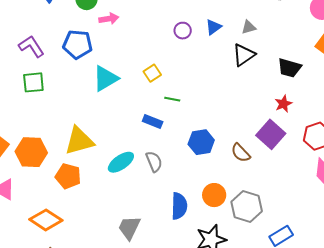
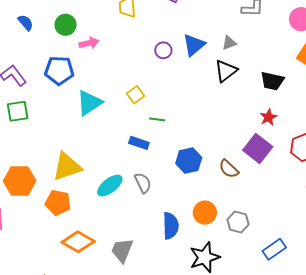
blue triangle: (213, 27) -> (194, 45), size x1.4
gray hexagon: (247, 206) -> (238, 222), size x0.7
orange diamond: (46, 220) -> (78, 242), moved

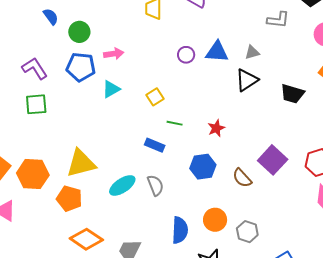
green circle: (66, 25) -> (79, 32), moved
pink arrow: (89, 43) -> (114, 54), moved
blue triangle: (194, 45) -> (217, 52), turned 40
cyan triangle: (89, 103) -> (111, 89), moved, size x0.7
red star: (268, 117) -> (216, 128), moved

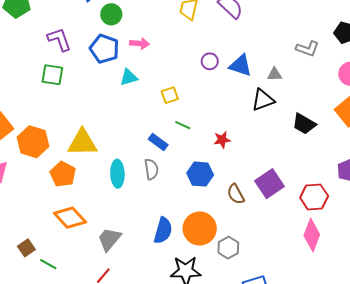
cyan ellipse: (122, 185) -> (117, 174), turned -72
gray semicircle: (155, 185) -> (151, 169), moved
orange circle: (215, 220) -> (200, 229), size x1.4

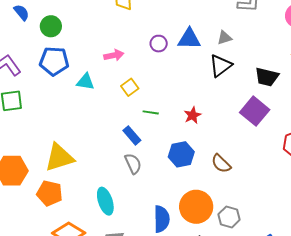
pink arrow: (140, 43) -> (114, 55), moved
cyan triangle: (129, 77) -> (85, 82), turned 42
blue rectangle: (158, 142) -> (132, 135), turned 30
cyan ellipse: (117, 174) -> (105, 201), moved
purple square: (269, 184) -> (255, 111), moved

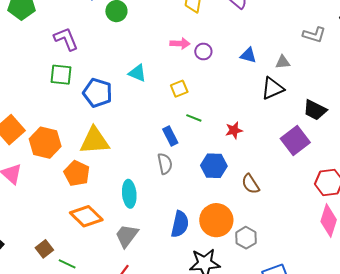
blue triangle: (189, 39) -> (248, 55), size x0.7
purple circle: (159, 44) -> (203, 51), moved
pink arrow: (114, 55) -> (180, 44), moved
blue pentagon: (54, 61) -> (98, 93), moved

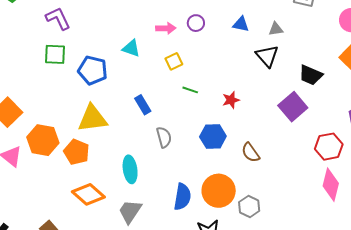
pink arrow: (180, 44) -> (166, 28), moved
black triangle: (273, 88) -> (267, 56), turned -45
blue rectangle: (170, 136) -> (143, 105), moved
orange hexagon: (45, 143) -> (43, 140), moved

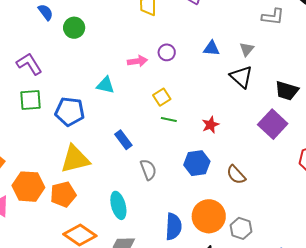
gray triangle: (276, 29) -> (247, 49), turned -35
yellow square: (174, 61) -> (162, 97), moved
orange pentagon: (77, 152) -> (63, 194), turned -30

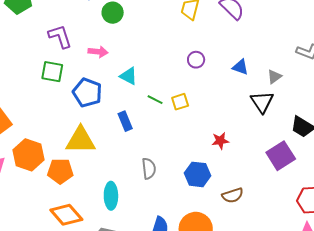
pink arrow: (137, 61) -> (98, 52), moved
green line: (169, 120) -> (155, 100), moved
blue rectangle: (123, 140) -> (125, 121), moved
brown semicircle: (236, 175) -> (233, 195), turned -80

